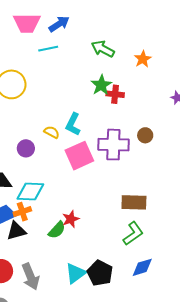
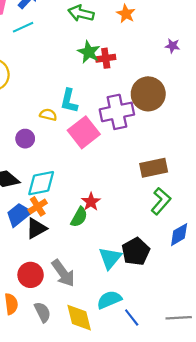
brown circle: (145, 135) -> (148, 94), size x2.0
black pentagon: (100, 273) -> (136, 251), turned 30

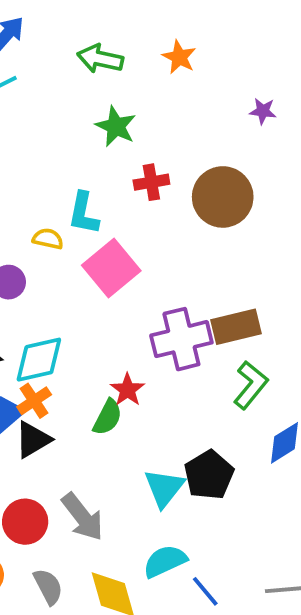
red cross: (106, 58) -> (151, 182), moved
purple cross: (117, 112) -> (181, 339), moved

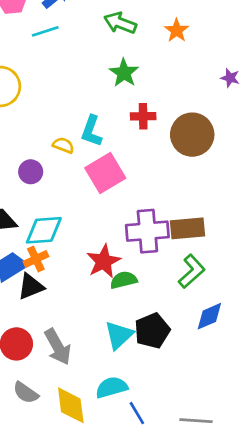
red star: (127, 390) -> (104, 261), size x1.4
green semicircle: (108, 417) -> (124, 280), moved, turned -140
gray semicircle: (48, 587) -> (26, 393), turned 144

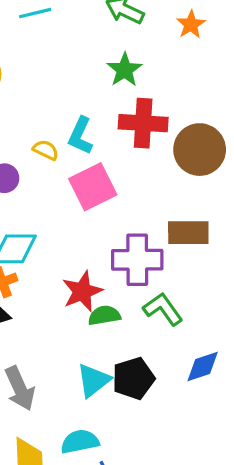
red cross: (143, 116) -> (143, 123), size x1.6
brown rectangle: (188, 228) -> (188, 233), moved
green L-shape: (192, 271) -> (163, 309), moved, turned -88

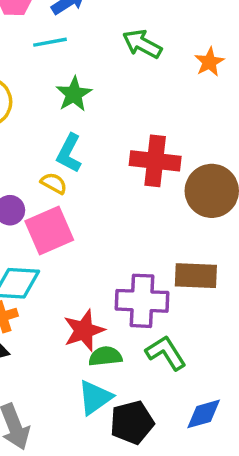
green star: (124, 70) -> (74, 94), moved
cyan L-shape: (80, 136) -> (69, 153), moved
pink square: (93, 187) -> (49, 230), moved
cyan triangle: (94, 380) -> (95, 397), moved

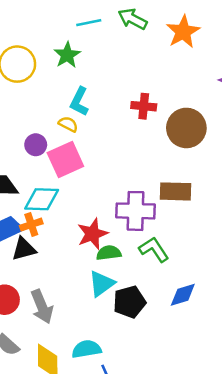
cyan line: (50, 42) -> (89, 23), moved
orange star: (209, 62) -> (183, 32), size x1.5
green star: (74, 94) -> (67, 55), moved
red cross: (155, 161) -> (144, 106), size x0.7

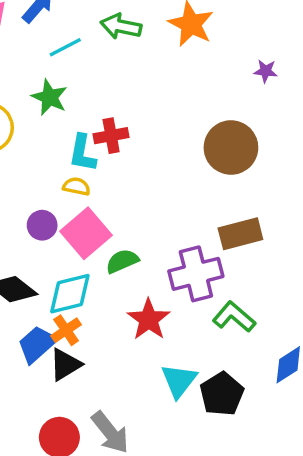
red cross: (144, 106) -> (111, 136), moved
green semicircle: (109, 253) -> (122, 261), moved

